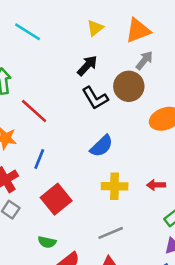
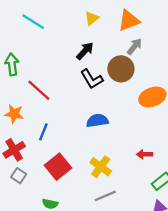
blue semicircle: (102, 146) -> (97, 121), turned -145
yellow cross: (115, 186) -> (101, 167), moved, turned 35

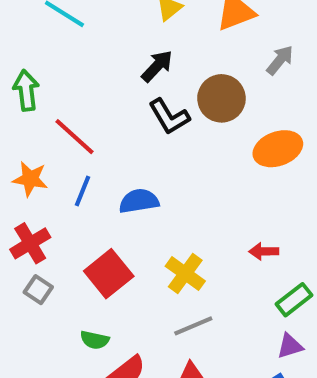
gray arrow: (134, 46) -> (280, 60), moved
blue semicircle: (97, 121) -> (139, 201), moved
blue line: (43, 132) -> (83, 191), moved

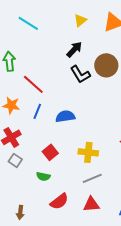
red square: (109, 274) -> (50, 152), size x0.7
yellow cross: (185, 274) -> (88, 152), turned -30
green semicircle: (95, 340) -> (43, 176), moved

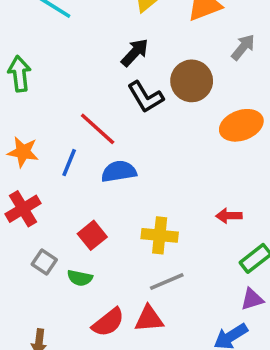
red line: (33, 84) -> (98, 129), moved
gray square: (15, 160) -> (44, 262), moved
red triangle: (91, 204) -> (149, 319), moved

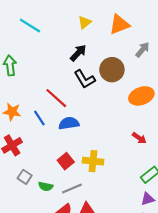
blue line: (69, 163) -> (39, 118), turned -56
red arrow: (229, 216) -> (139, 138), moved, turned -144
red square: (92, 235) -> (66, 161), moved
gray line: (167, 281) -> (72, 188), moved

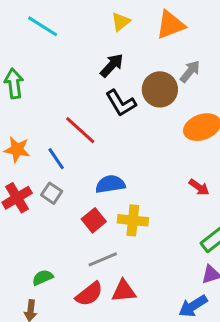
gray arrow: (142, 50) -> (190, 71), moved
blue semicircle: (69, 123) -> (110, 184), moved
gray square: (25, 177) -> (52, 193), moved
green semicircle: (46, 186) -> (43, 277), moved, turned 144

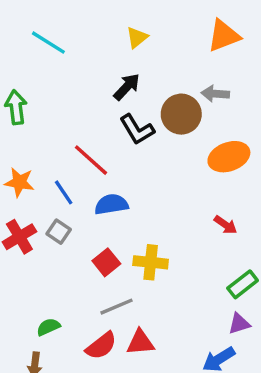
orange triangle: (170, 25) -> (224, 36), moved
gray arrow: (190, 71) -> (215, 94), turned -125
blue semicircle: (110, 184) -> (111, 204), moved

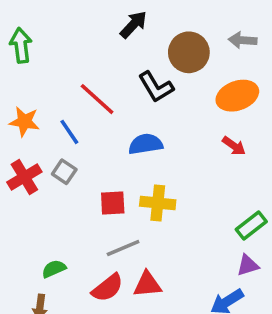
gray arrow: (215, 94) -> (243, 40), moved
black L-shape: (137, 129) -> (156, 87), moved
blue semicircle: (111, 204) -> (146, 144), moved
red arrow: (225, 225) -> (234, 146), moved
red square: (106, 262) -> (113, 203), turned 36

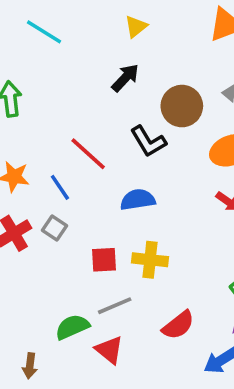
green semicircle: (54, 269) -> (72, 327), moved, size x1.4
red triangle: (147, 284) -> (109, 350), moved, turned 44
red semicircle: (107, 288) -> (178, 325), moved

